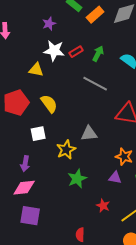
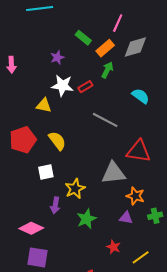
green arrow: (98, 54) -> (107, 70), moved
gray triangle: (89, 134) -> (113, 173), moved, size x1.4
purple arrow: (25, 164) -> (55, 205), moved
pink diamond: (24, 188) -> (31, 228), turned 30

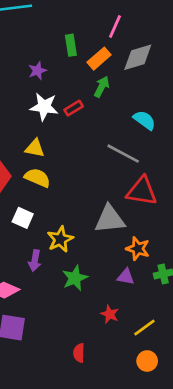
green rectangle: (83, 38) -> (71, 45), turned 42
yellow triangle: (44, 105) -> (35, 148), moved
gray line: (105, 120) -> (123, 154), moved
yellow semicircle: (57, 141) -> (37, 178), turned -30
white square: (46, 172) -> (23, 218), turned 35

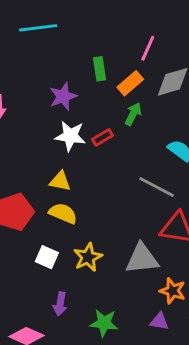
purple star: (37, 71) -> (63, 96), size x1.4
yellow star: (60, 239) -> (88, 257), moved
green star: (75, 278) -> (104, 323), turned 30

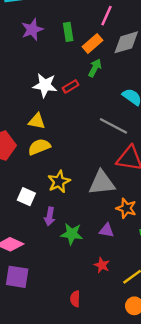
purple star: (63, 96) -> (32, 30), moved
yellow semicircle: (63, 213) -> (39, 147), turned -45
white square: (47, 257) -> (26, 197), moved
purple arrow: (60, 304) -> (50, 216), moved
purple triangle: (159, 321) -> (106, 230), moved

